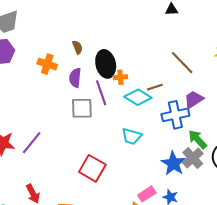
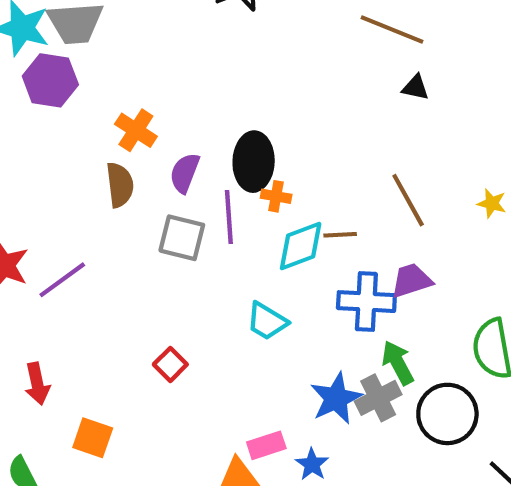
brown semicircle: (77, 47) -> (120, 185), moved, size x1.5
cyan diamond: (138, 97) -> (301, 246), turned -68
red square: (92, 168) -> (170, 364), size x0.6

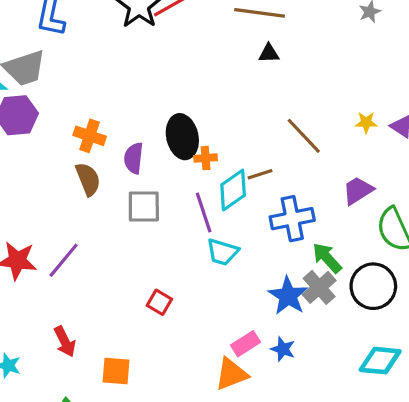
black triangle: (415, 88) -> (269, 53), moved
purple line: (229, 217) -> (204, 213), moved
purple trapezoid: (411, 281) -> (358, 190), moved

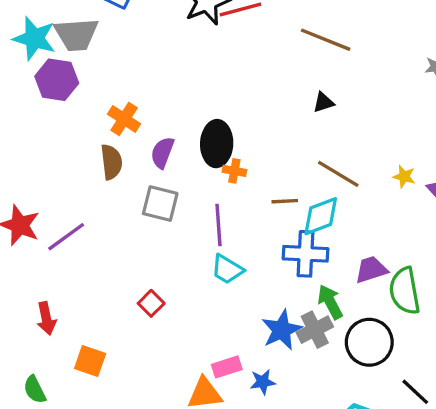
black triangle: (269, 53) -> (323, 102), moved, turned -30
brown line: (304, 136) -> (338, 174), turned -30
cyan diamond: (233, 190) -> (321, 216), moved
purple trapezoid: (358, 190) -> (371, 270), moved
blue star: (283, 349) -> (263, 382), turned 30

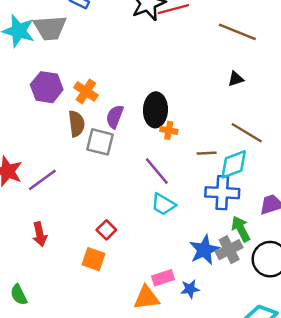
purple hexagon: (57, 80) -> (47, 87), moved
gray square: (160, 204) -> (100, 142), moved
purple line: (218, 225) -> (157, 171), turned -36
red arrow: (46, 318) -> (40, 234), moved
orange square: (90, 361) -> (93, 259), moved

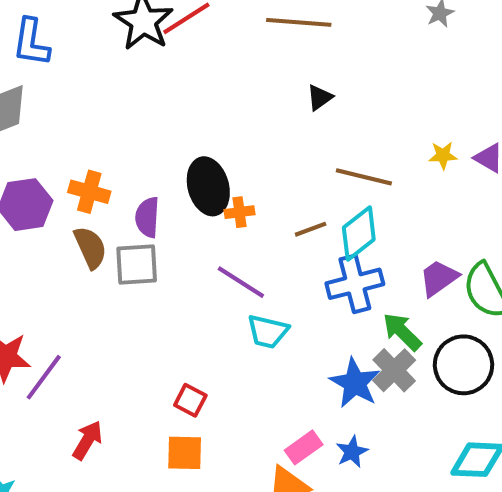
purple line: (42, 180) -> (44, 377), moved
red arrow: (40, 234) -> (87, 440), turned -120

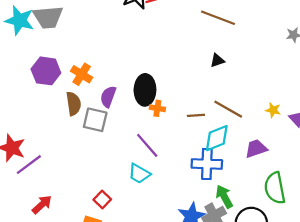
brown line: (311, 229) -> (196, 115), moved
purple trapezoid: (439, 278) -> (256, 149), moved
cyan trapezoid: (268, 331) -> (139, 174), moved

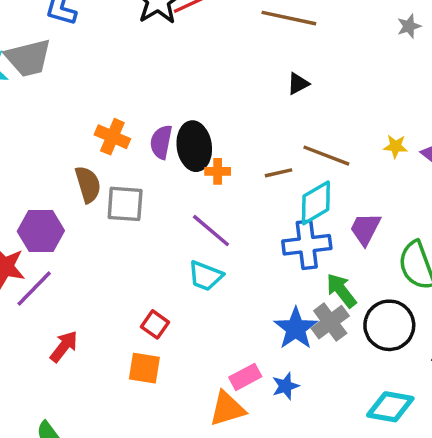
purple hexagon: (46, 71) -> (41, 231), moved
orange cross: (82, 74) -> (112, 137), moved
purple semicircle: (108, 97) -> (161, 142), moved
purple trapezoid: (256, 149) -> (365, 229), moved, turned -35

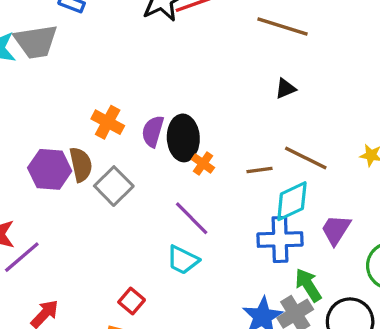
orange cross: (218, 171) -> (203, 163), turned 30
gray square: (125, 204) -> (114, 186), turned 36
purple hexagon: (41, 231) -> (50, 169), moved

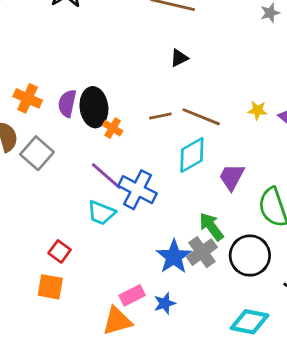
brown line: (260, 170) -> (160, 116), moved
blue cross: (280, 240) -> (138, 190), moved, turned 33

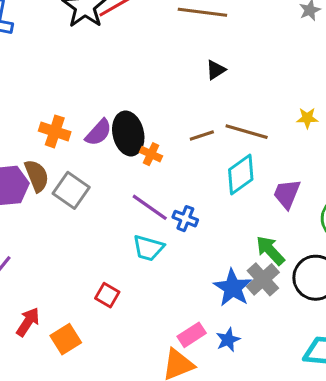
purple semicircle: (67, 103) -> (98, 132), turned -144
blue cross: (138, 190) -> (185, 219), size x0.6
orange square: (50, 287) -> (66, 339), moved, turned -36

